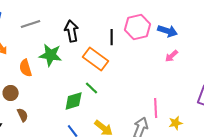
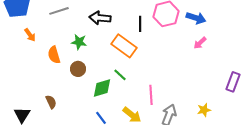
black arrow: (72, 31) -> (100, 18), turned -75
green star: (51, 55) -> (79, 42), size x0.7
brown circle: (11, 93) -> (78, 69), moved
pink line: (156, 108) -> (151, 95), moved

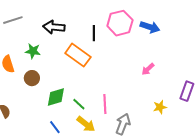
pink arrow: (200, 43) -> (148, 69), moved
green line: (120, 75) -> (79, 104), moved
yellow star: (204, 110) -> (160, 107), moved

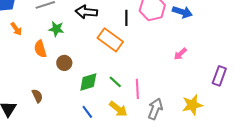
green star: (33, 51) -> (56, 29), moved
green line: (79, 104) -> (115, 82), moved
yellow star: (160, 107) -> (192, 105), moved, size x1.5

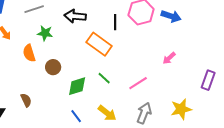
green line: (115, 82) -> (104, 78), moved
pink line: (137, 89) -> (138, 83), moved, turned 60

